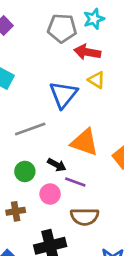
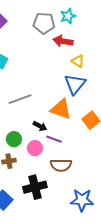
yellow triangle: (97, 80) -> (78, 61), moved
blue triangle: (63, 95) -> (75, 84), moved
green circle: (25, 171) -> (14, 139), moved

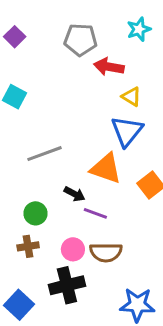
cyan star: (68, 16) -> (139, 29), moved
pink circle: (35, 148) -> (73, 249), moved

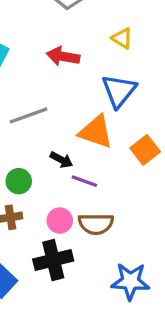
red arrow: (109, 67) -> (63, 56), moved
yellow triangle: (131, 97) -> (122, 38), moved

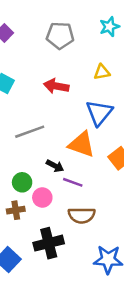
yellow triangle: (122, 38) -> (102, 72), turned -42
pink circle: (60, 221) -> (42, 198), moved

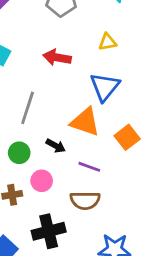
gray line: (30, 132) -> (28, 108), turned -52
green circle: (22, 182) -> (19, 153), moved
purple line: (73, 182) -> (89, 167), moved

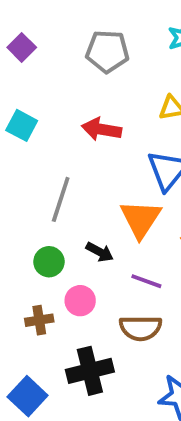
orange triangle: (85, 122) -> (141, 219), turned 44

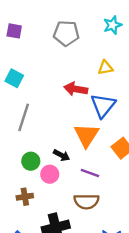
purple square: (22, 47) -> (14, 31), turned -35
red arrow: (102, 129) -> (76, 89), moved
gray line: (61, 199) -> (24, 117), moved
pink circle: (80, 301) -> (50, 174), moved

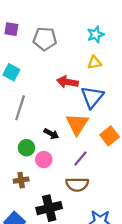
cyan star: (112, 25) -> (96, 35), moved
gray pentagon: (66, 33) -> (45, 39), moved
black arrow: (62, 155) -> (51, 134), moved
purple line: (90, 173) -> (80, 159), turned -70

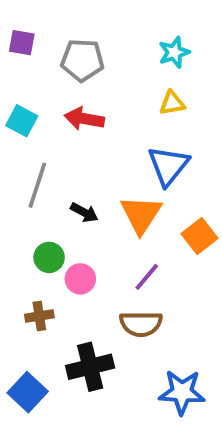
red arrow: (67, 82) -> (84, 119), moved
black arrow: (51, 134) -> (84, 212), moved

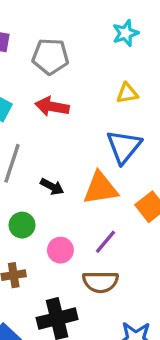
cyan star: (174, 52) -> (125, 33), moved
orange triangle: (141, 214) -> (100, 188), turned 48
pink circle: (80, 279) -> (60, 250), moved

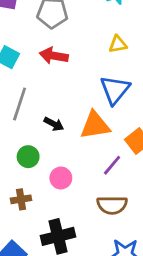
purple line: (105, 242) -> (112, 165), moved
brown semicircle: (100, 282) -> (112, 205), moved

